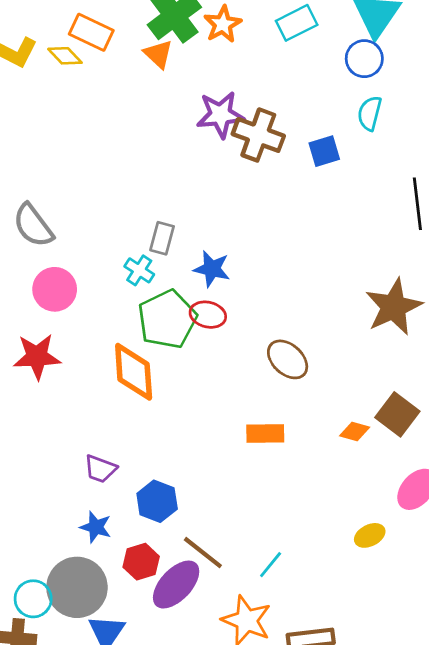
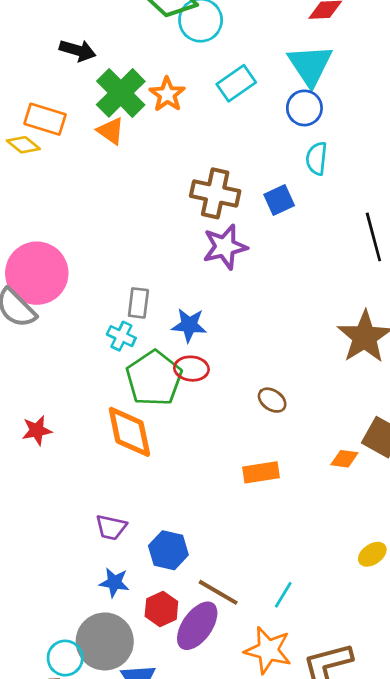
purple star: (220, 115) -> (225, 247), moved
pink circle: (55, 289) -> (37, 273), moved, size x1.5
red star: (37, 357) -> (37, 430), size x0.7
brown ellipse: (288, 359) -> (272, 400), size x0.7

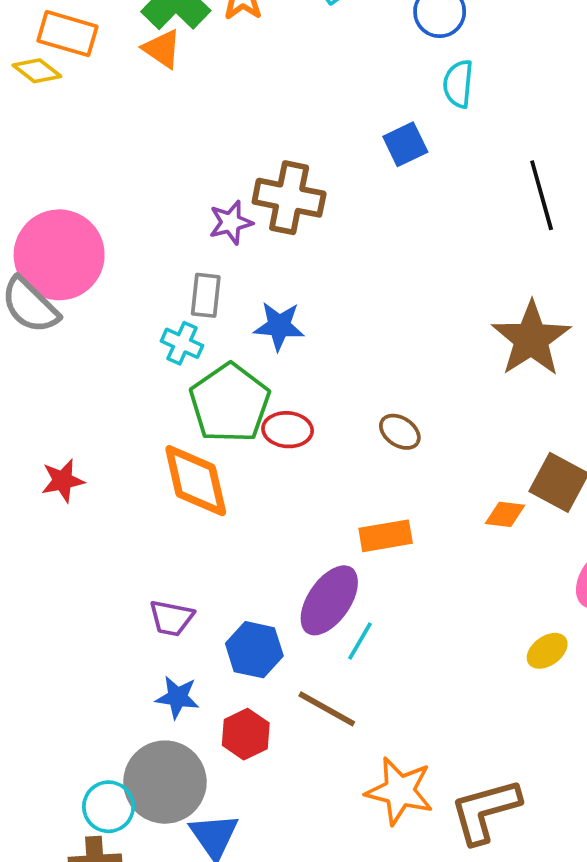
brown cross: (215, 193) -> (289, 198), moved
purple star: (225, 247) -> (231, 223), moved, size x0.7
red ellipse: (191, 369) -> (288, 430), moved
cyan line: (283, 595) -> (360, 641), moved
purple ellipse: (197, 626) -> (329, 600), moved

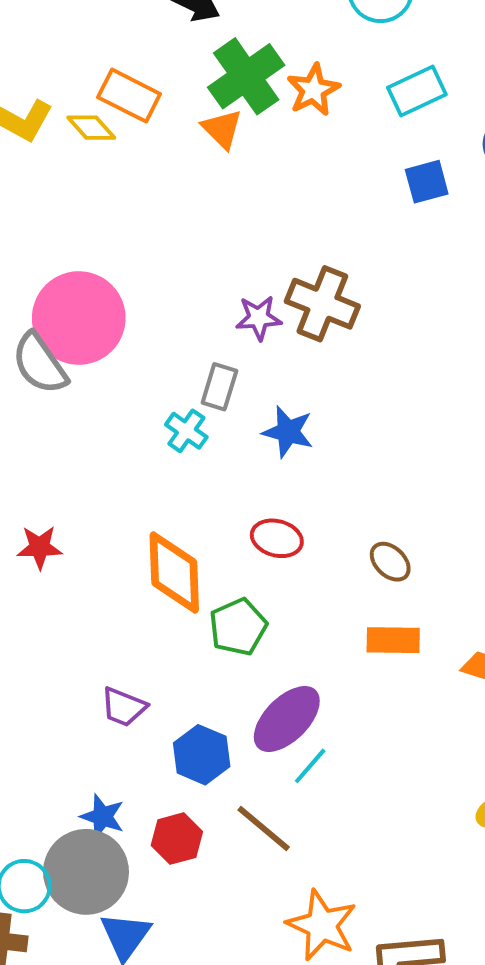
blue square: (405, 144) -> (427, 182), moved
green pentagon: (230, 403) -> (238, 627), moved, size x0.7
orange rectangle: (386, 536) -> (393, 640), moved
blue star: (177, 697) -> (102, 817), moved

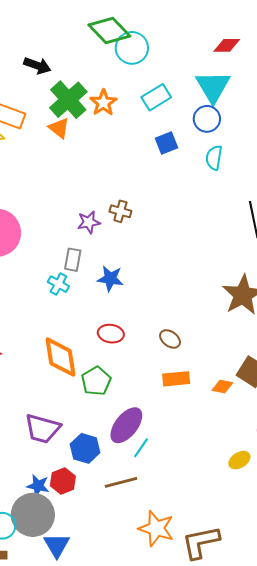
brown cross: (322, 304) -> (120, 211), size x0.6
purple trapezoid: (124, 707) -> (42, 429), size x1.5
brown line: (264, 828) -> (121, 482), turned -48
red hexagon: (177, 839) -> (63, 481), moved

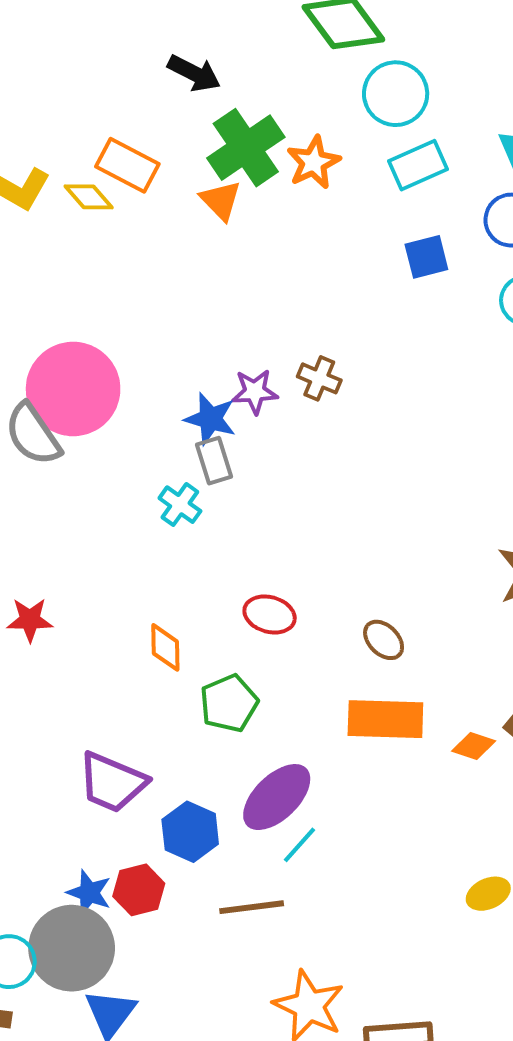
cyan circle: (132, 48) -> (396, 94), moved
gray rectangle: (73, 260) -> (214, 461), turned -35
blue star: (110, 279) -> (210, 419), moved
orange diamond: (60, 357) -> (165, 647), size x0.6
orange rectangle: (176, 379) -> (385, 719), size x1.4

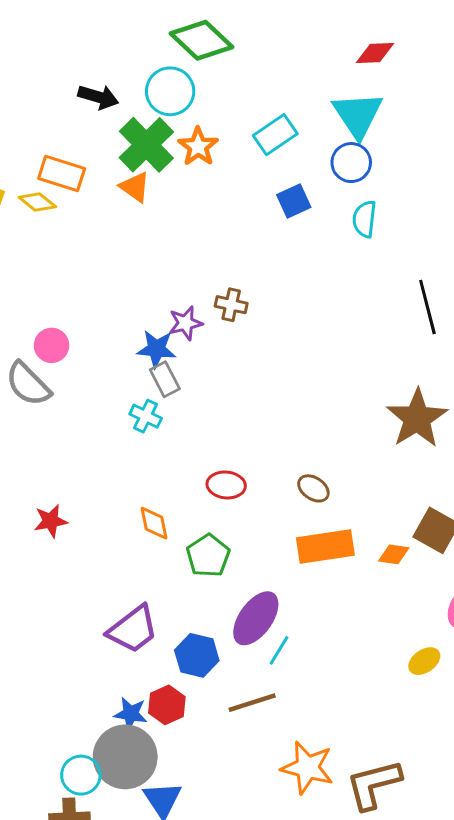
cyan circle: (396, 94) -> (170, 91), moved
pink circle: (73, 389) -> (52, 345), size x0.5
purple trapezoid: (112, 782) -> (133, 629), turned -50

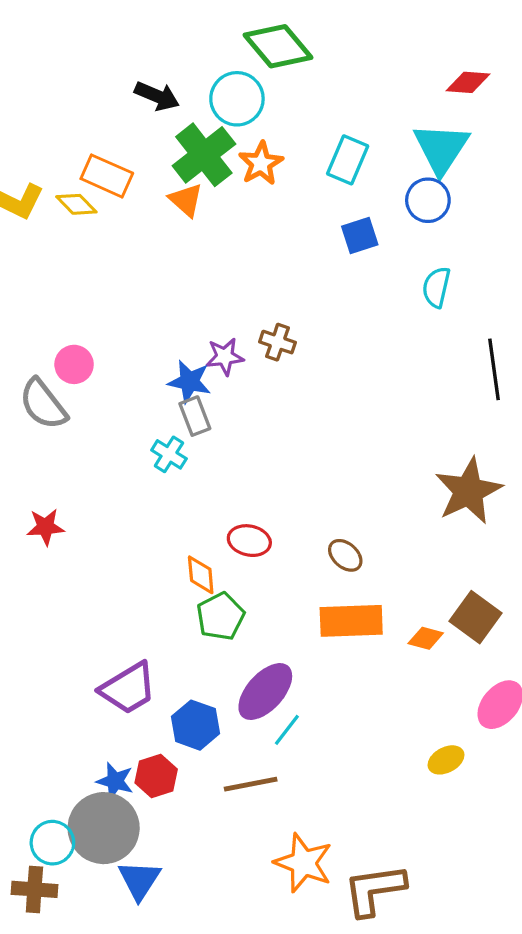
cyan rectangle: (275, 135) -> (348, 160), turned -39
cyan semicircle: (364, 219) -> (436, 287), moved
red star: (51, 521) -> (45, 527), moved
orange diamond: (154, 523) -> (201, 575), moved

